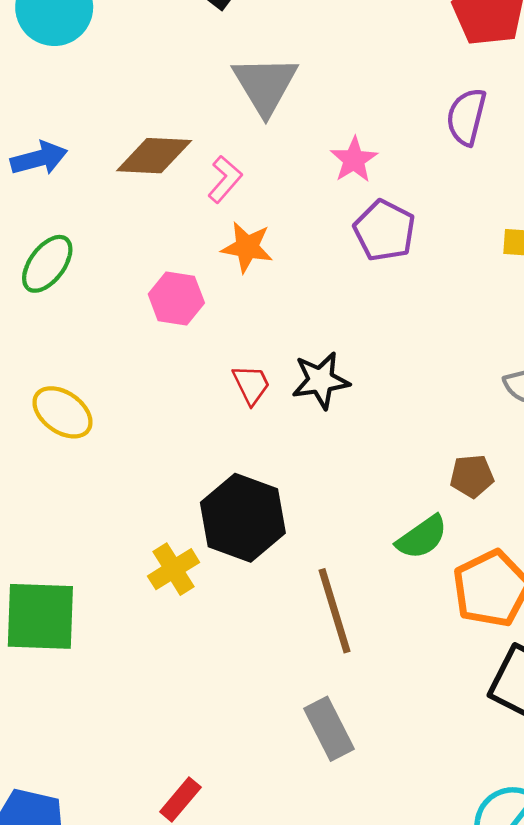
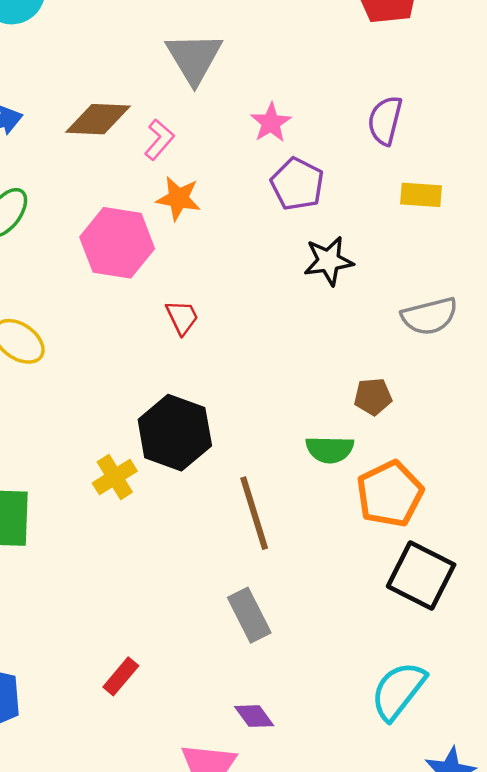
purple semicircle: (466, 117) -> (385, 120), moved
pink hexagon: (176, 299) -> (117, 243), size x1.5
black star: (321, 380) -> (329, 261), moved
green semicircle: (422, 537) -> (330, 449), turned 36

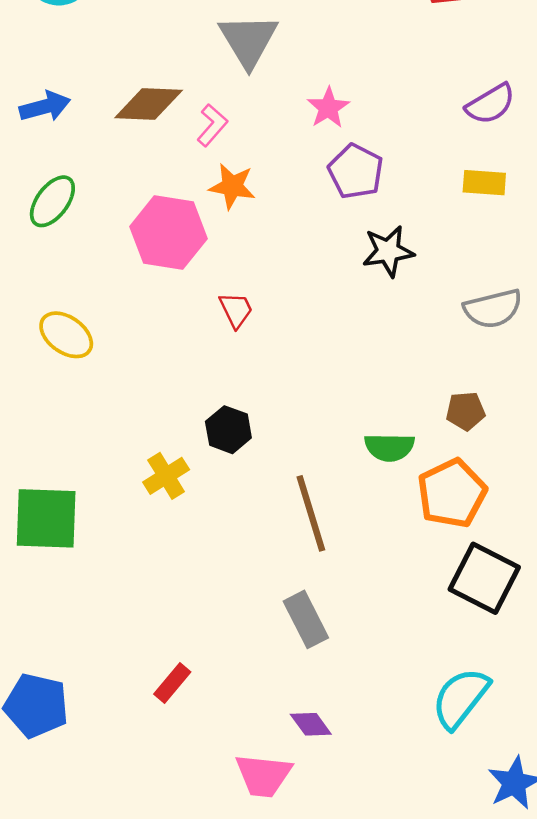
purple semicircle: (385, 120) -> (490, 104), moved, turned -135
brown pentagon: (373, 397) -> (466, 411), moved
black hexagon: (175, 433) -> (228, 430), size x0.6

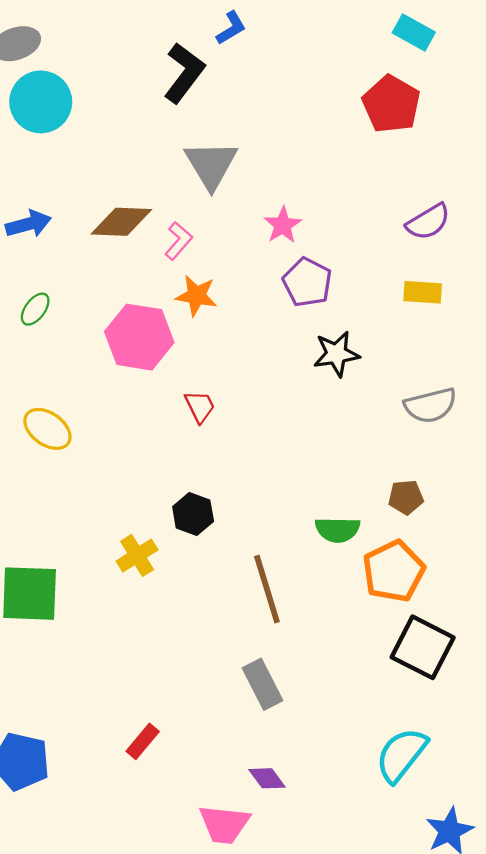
green ellipse: (52, 201) -> (35, 309), size x0.7

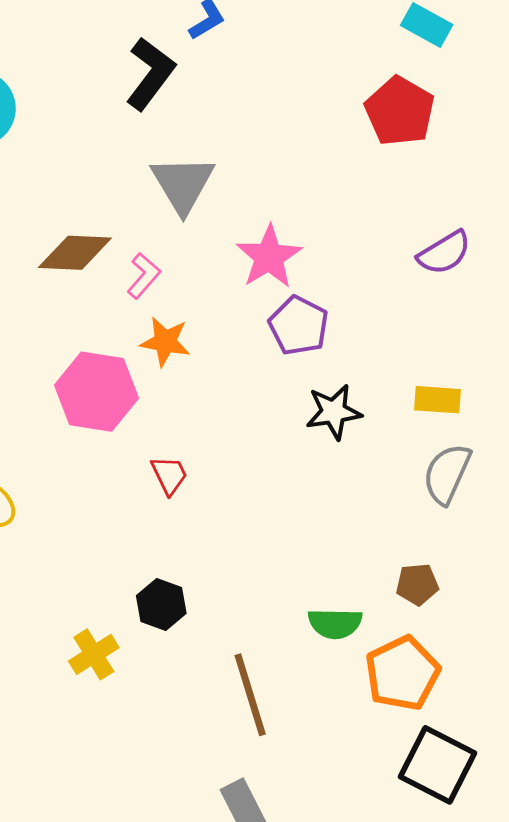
pink star: (283, 225) -> (269, 257), size x1.4
yellow rectangle: (423, 292) -> (437, 400), moved
gray semicircle: (430, 405) -> (447, 474), turned 128

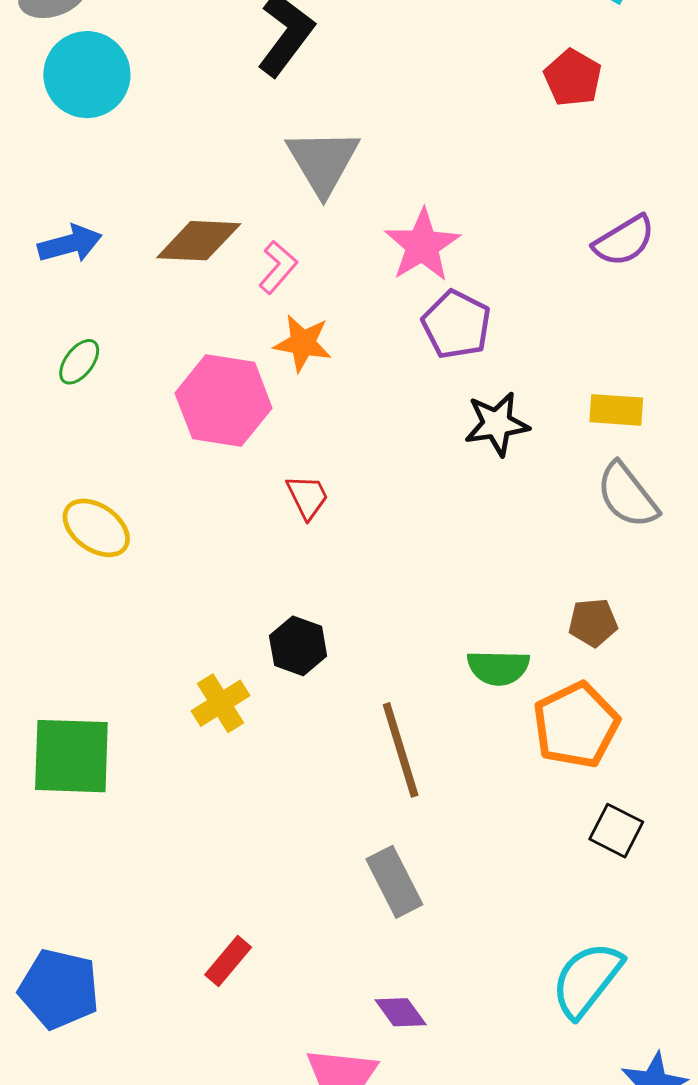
red pentagon: (400, 111) -> (573, 78), size x0.7
gray semicircle: (447, 474) -> (627, 495), turned -62
black square: (437, 765) -> (616, 831), size x0.6

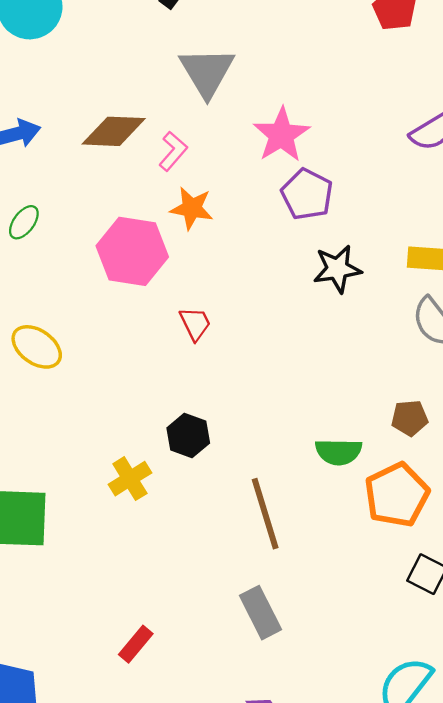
red rectangle: (228, 961) -> (136, 644), moved

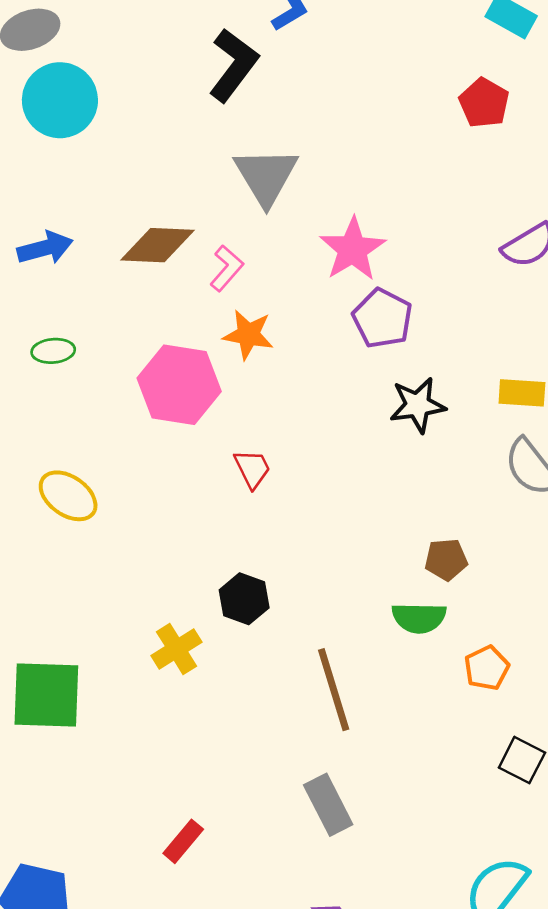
green ellipse: (24, 222) -> (53, 351), turned 48
brown pentagon: (410, 418) -> (446, 560), moved
orange pentagon: (397, 495) -> (487, 668), size x0.6

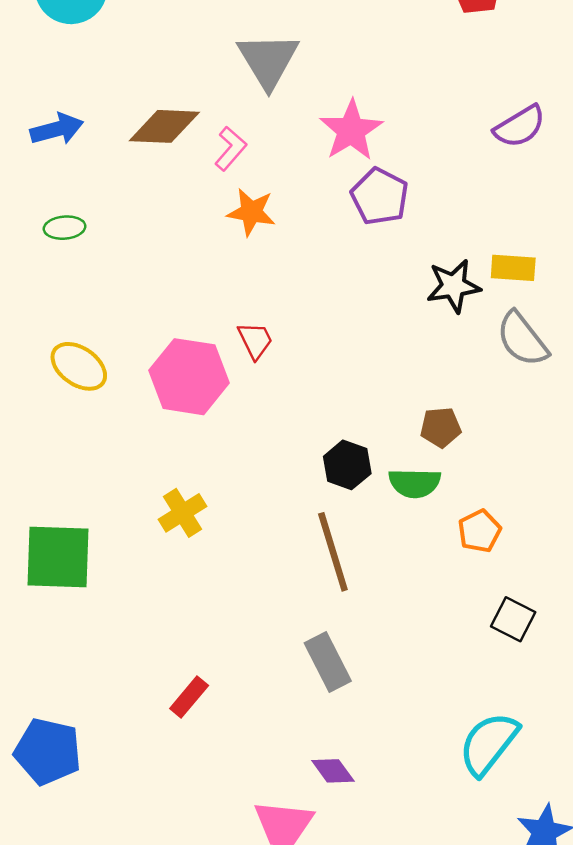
pink hexagon: (179, 385) -> (189, 377), moved
black star: (418, 405) -> (454, 286), moved
black hexagon: (244, 599) -> (347, 465), moved

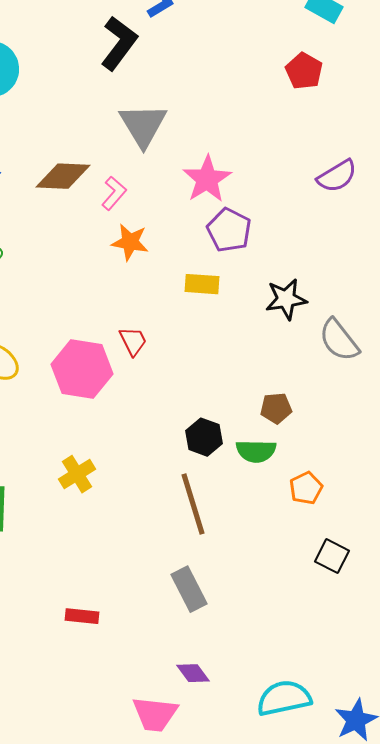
yellow rectangle: (513, 268) -> (202, 284), moved
red rectangle: (189, 697) -> (82, 616), turned 56
cyan semicircle: (489, 744) -> (284, 698), moved, turned 40

